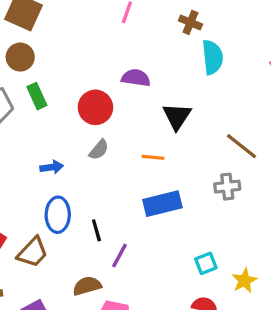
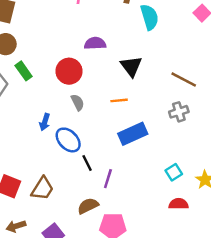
gray semicircle: (99, 150) -> (78, 102), turned -56
blue arrow: (52, 167) -> (45, 122), turned 126
blue ellipse: (58, 215) -> (68, 140), moved, turned -35

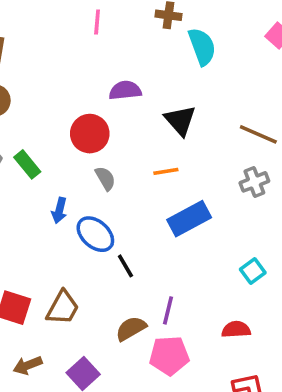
green rectangle: (24, 71) -> (27, 164), moved
purple line: (108, 179) -> (168, 310), moved
red semicircle: (179, 204) -> (236, 329), moved

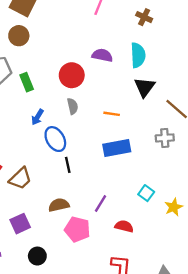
cyan semicircle: (202, 47) -> (138, 55), moved
black triangle: (180, 120) -> (145, 87), moved
cyan square: (253, 271) -> (146, 193), turned -35
purple line: (168, 310) -> (101, 203), moved

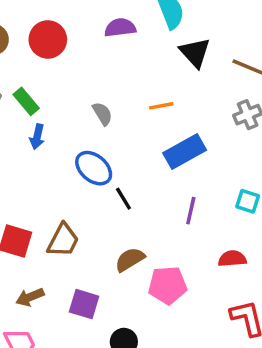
red circle: (72, 75) -> (48, 39), moved
blue arrow: (38, 117) -> (37, 137), moved
purple line: (101, 203) -> (191, 211), moved
purple square: (20, 224) -> (84, 304), turned -30

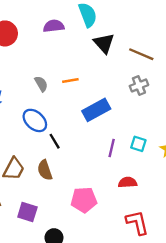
orange line: (161, 106) -> (70, 81), moved
purple line: (191, 211) -> (112, 148), moved
brown semicircle: (130, 259) -> (45, 170), moved, turned -78

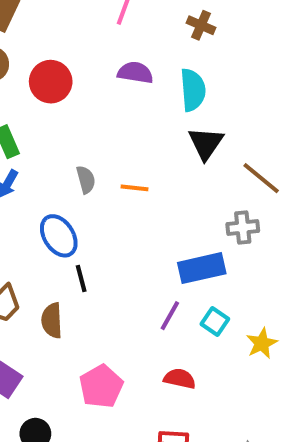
purple semicircle: (54, 26) -> (135, 73), moved
blue rectangle: (96, 110) -> (202, 268), moved
pink pentagon: (84, 200) -> (101, 386), turned 30

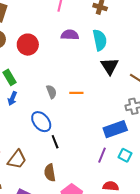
brown semicircle: (52, 320) -> (50, 173), moved

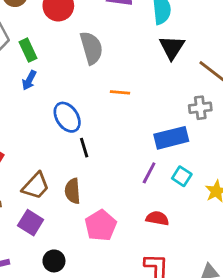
gray semicircle: (51, 92) -> (91, 48), moved, size x1.6
orange line: (76, 93) -> (120, 92), moved
brown trapezoid: (17, 159) -> (36, 186), moved

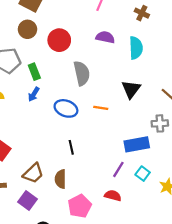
black triangle: (172, 47) -> (131, 89), moved
blue ellipse: (67, 117) -> (66, 108), moved, turned -40
red semicircle: (157, 218) -> (113, 196), moved

